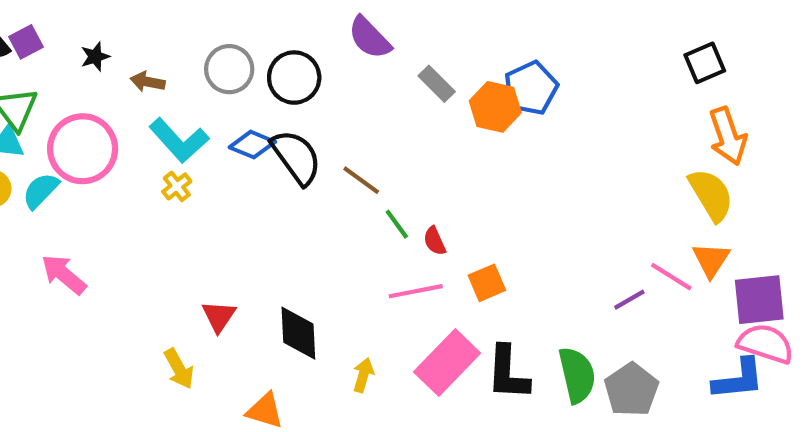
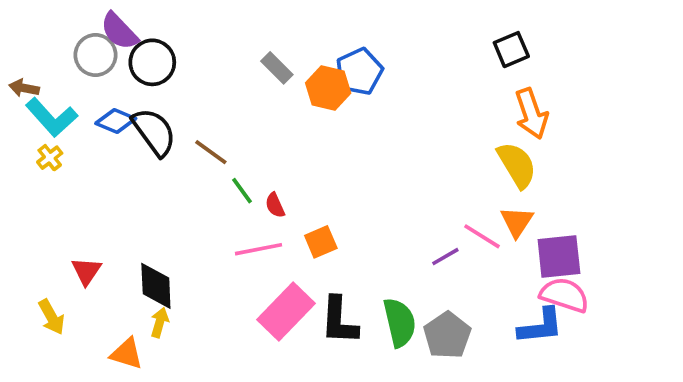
purple semicircle: (370, 38) -> (119, 31), moved
brown arrow: (148, 82) -> (24, 88), moved
yellow arrow: (363, 375) -> (160, 322), moved

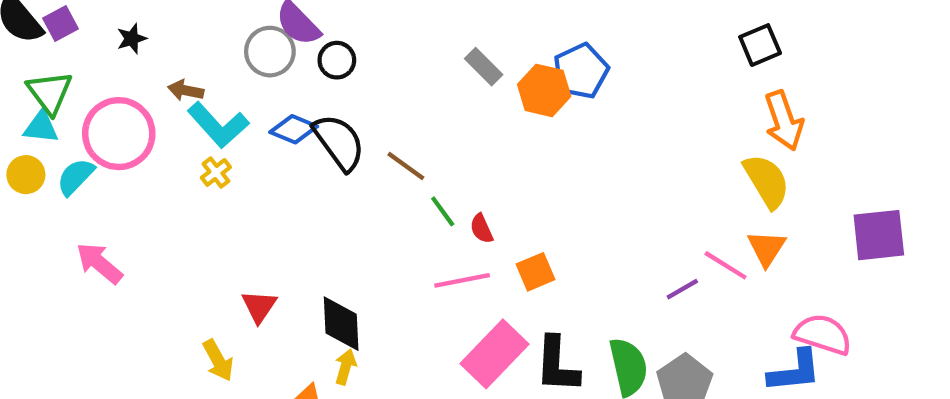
black circle: (152, 62) -> (337, 60), size x0.7
purple square: (559, 257) -> (879, 235), moved

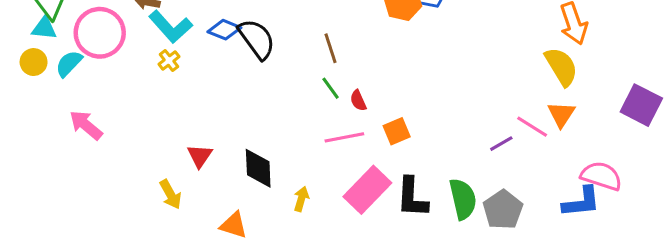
brown line: (406, 166) -> (331, 48), moved, turned 36
purple square: (879, 235) -> (641, 105), turned 33
yellow arrow: (345, 367) -> (301, 199), moved

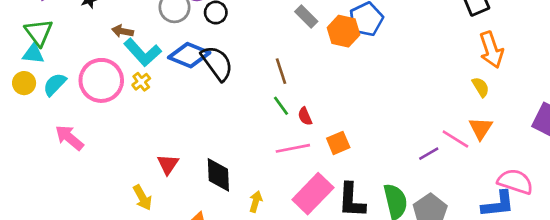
blue diamond: (224, 30) -> (189, 55), size x1.4
pink circle: (100, 33) -> (101, 80), moved
yellow semicircle: (561, 67) -> (481, 87), size x0.6

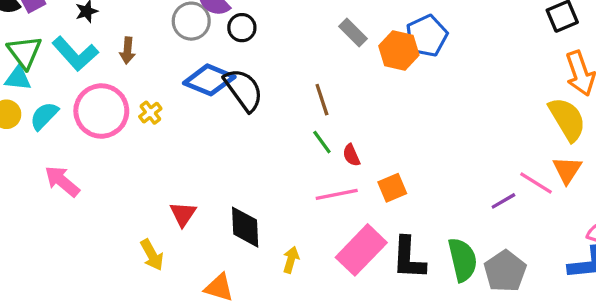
brown arrow: (123, 31) -> (127, 51), turned -96
cyan L-shape: (143, 52) -> (75, 54), moved
yellow semicircle: (481, 87) -> (567, 119), size x1.8

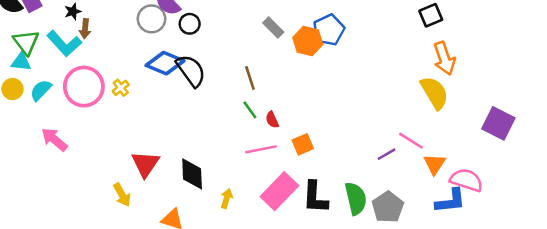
brown arrow: (127, 51) -> (85, 29), moved
orange triangle: (567, 170) -> (434, 164), moved
red triangle: (183, 214) -> (145, 164), size x1.4

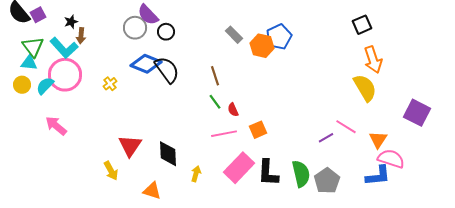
pink circle: (84, 87) -> (65, 75), moved
orange triangle: (434, 164) -> (378, 140), moved

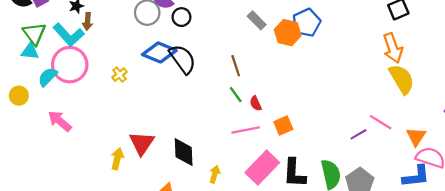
orange arrow: (373, 60) -> (393, 48), moved
yellow circle: (22, 85) -> (19, 96), moved
yellow arrow: (111, 171) -> (117, 159), moved, turned -138

